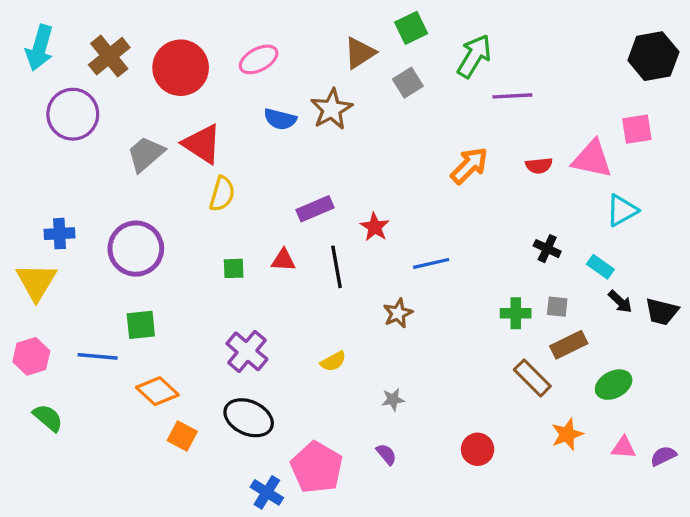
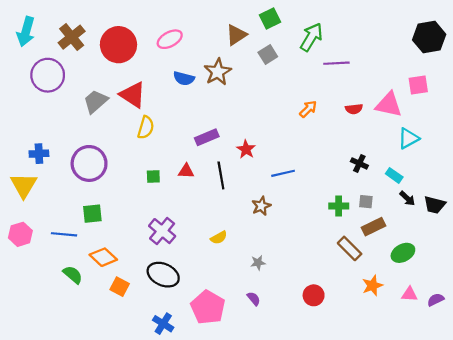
orange arrow: (469, 166) -> (308, 109), size x0.7
green semicircle: (48, 418) -> (73, 275), moved
blue cross: (267, 492) -> (163, 324), moved

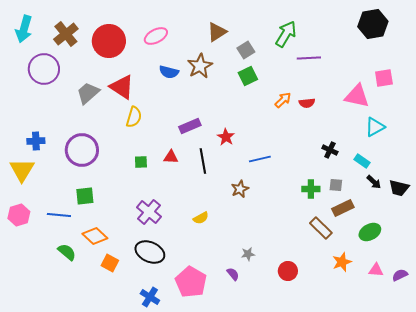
green square: (270, 19) -> (248, 76), moved
black hexagon: (429, 37) -> (373, 24), moved
red semicircle: (354, 109) -> (307, 103), moved
gray star: (258, 263) -> (248, 254), moved

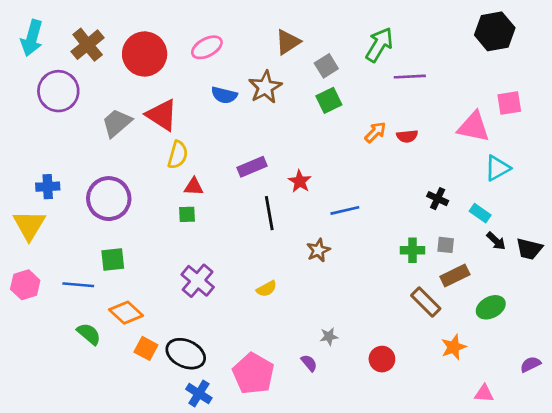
red triangle: (171, 157) -> (194, 187), moved
black ellipse: (150, 252) -> (186, 354), moved
pink triangle: (376, 270) -> (484, 394), moved

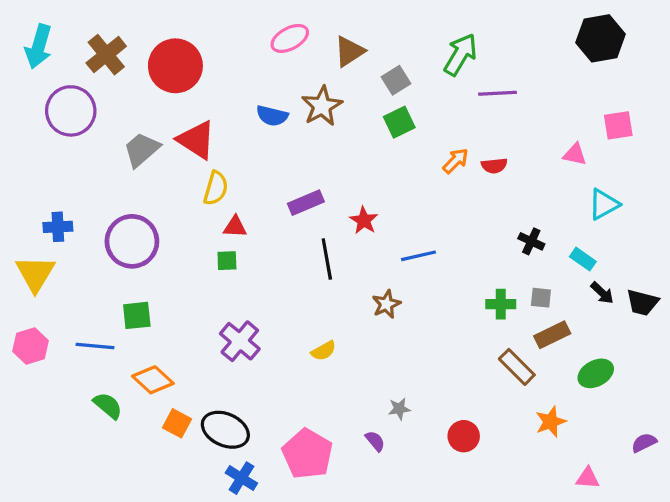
pink ellipse: (207, 47) -> (290, 38), moved
pink triangle: (473, 127) -> (575, 154), size x0.6

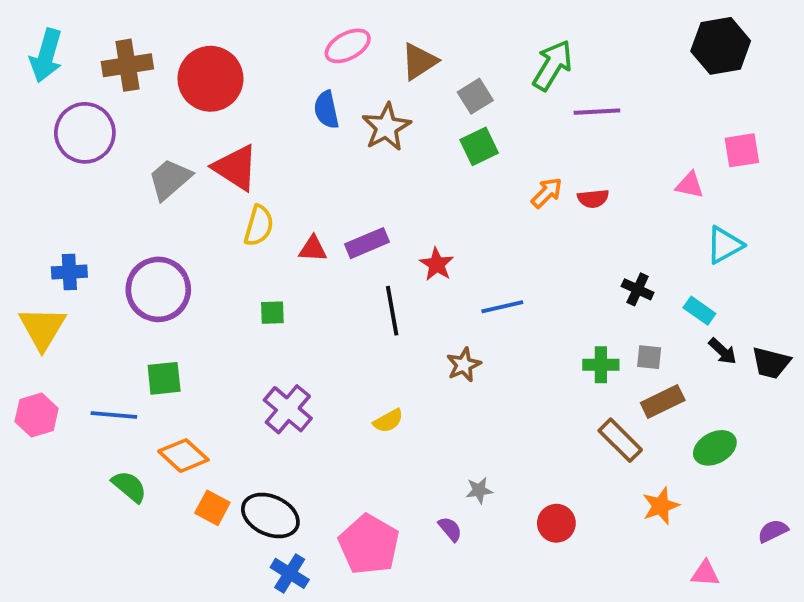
brown cross: (106, 55) -> (127, 65), turned 30
blue semicircle: (272, 116) -> (326, 110), moved, turned 64
red triangle: (235, 227) -> (313, 249), moved

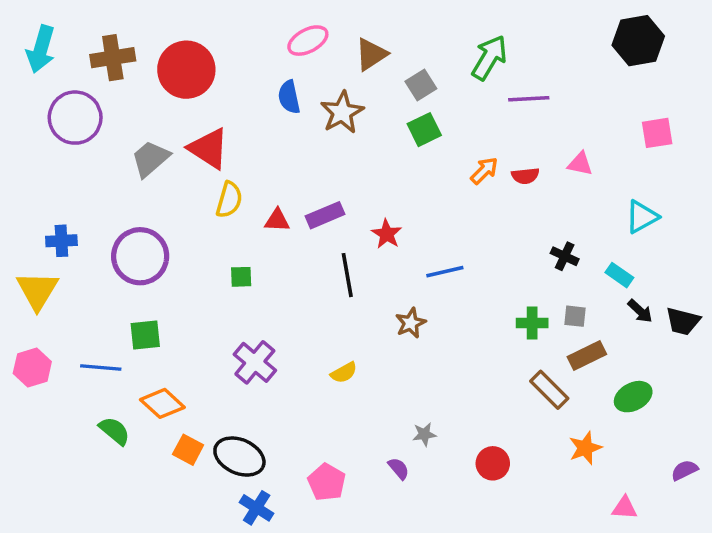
pink triangle: (690, 185) -> (580, 164), moved
pink pentagon: (369, 544) -> (327, 482), size x0.7

